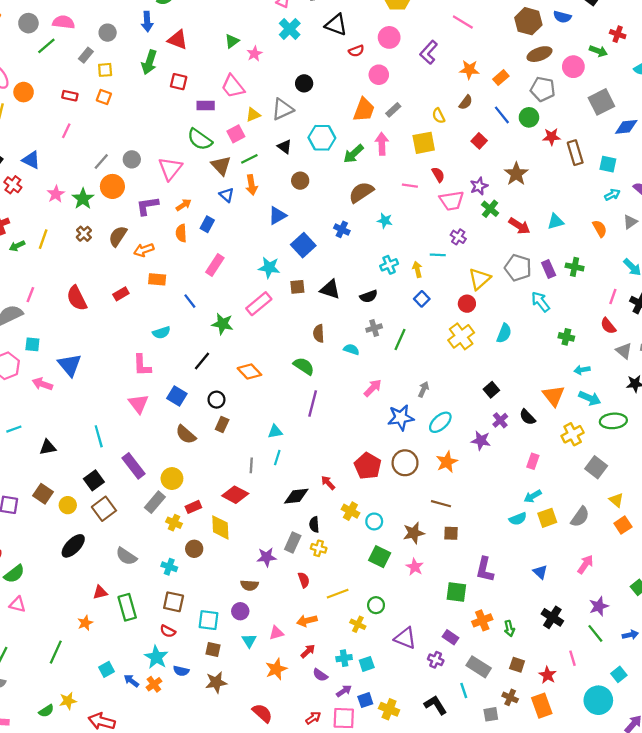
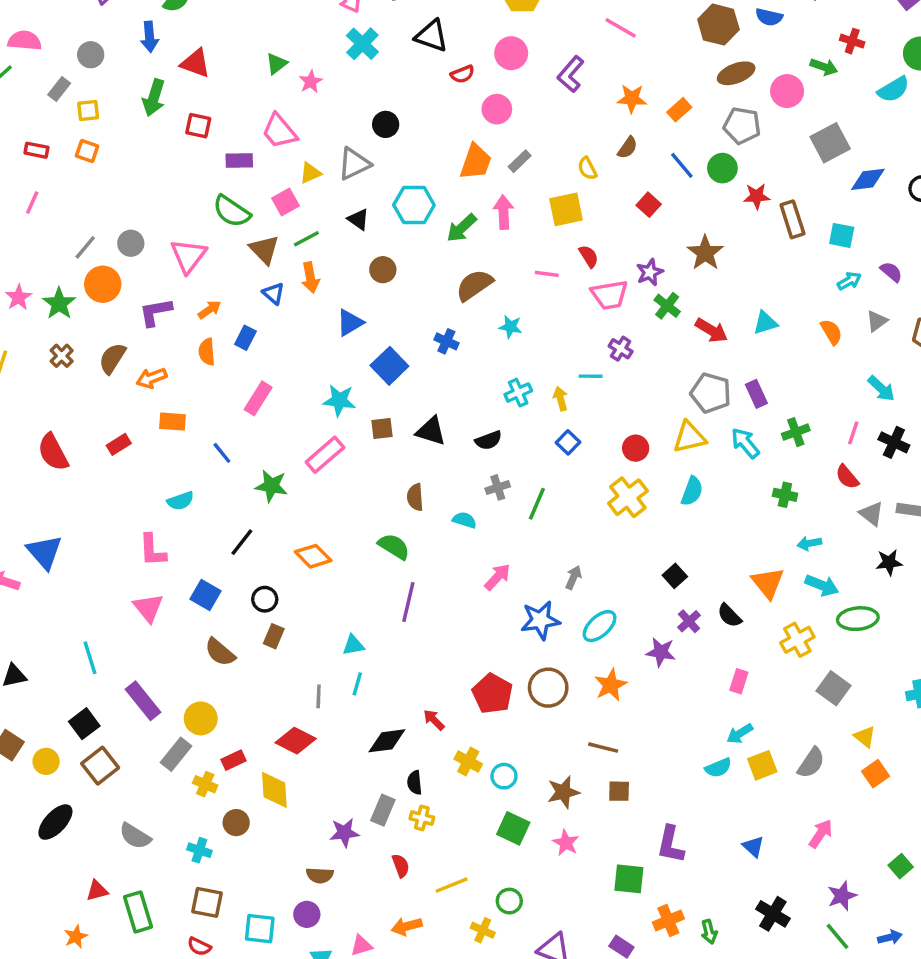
green cross: (575, 267) -> (796, 432), moved, turned -30
yellow triangle: (480, 279) -> (689, 437), moved, turned 30

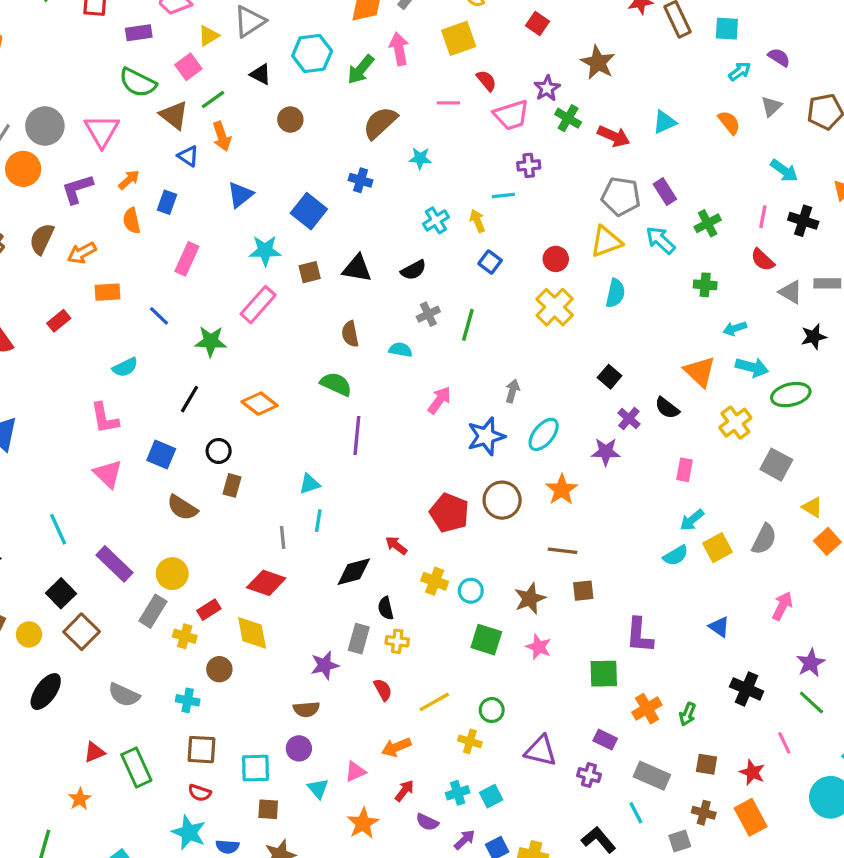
gray circle: (131, 243) -> (45, 126), size x1.5
blue triangle: (350, 323) -> (240, 195), moved
purple cross: (621, 349) -> (529, 165), turned -30
green arrow: (709, 932) -> (687, 714), turned 45

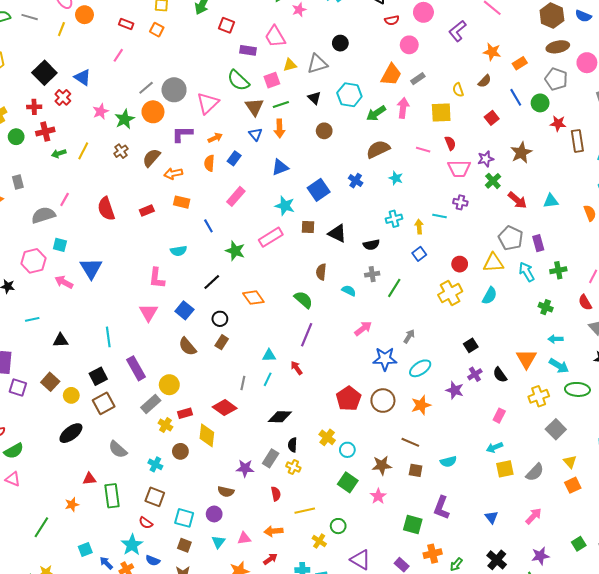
red arrow: (396, 545) -> (297, 368), moved
cyan semicircle: (676, 556) -> (448, 462), moved

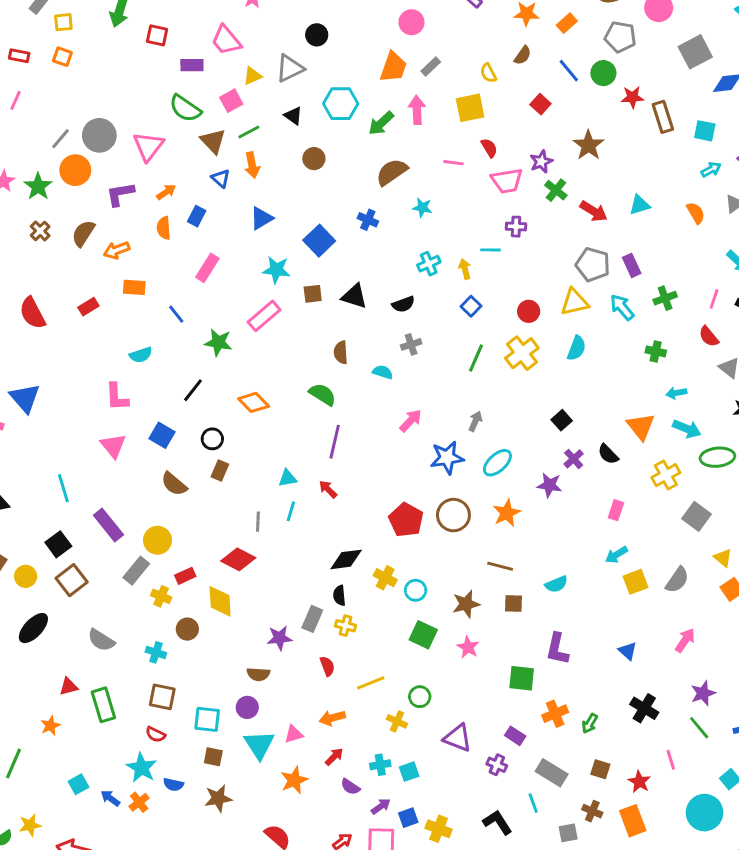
green line: (394, 288) -> (476, 358), moved
black diamond: (280, 417) -> (346, 559), moved
cyan triangle: (218, 542) -> (259, 745), size x1.6

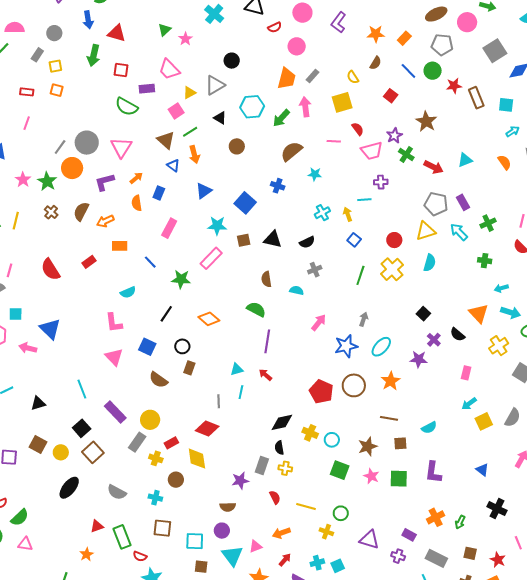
green semicircle: (185, 108) -> (127, 107), moved
green square: (522, 678) -> (399, 479), moved
yellow line: (371, 683) -> (306, 507), turned 42
red semicircle: (156, 734) -> (140, 556), moved

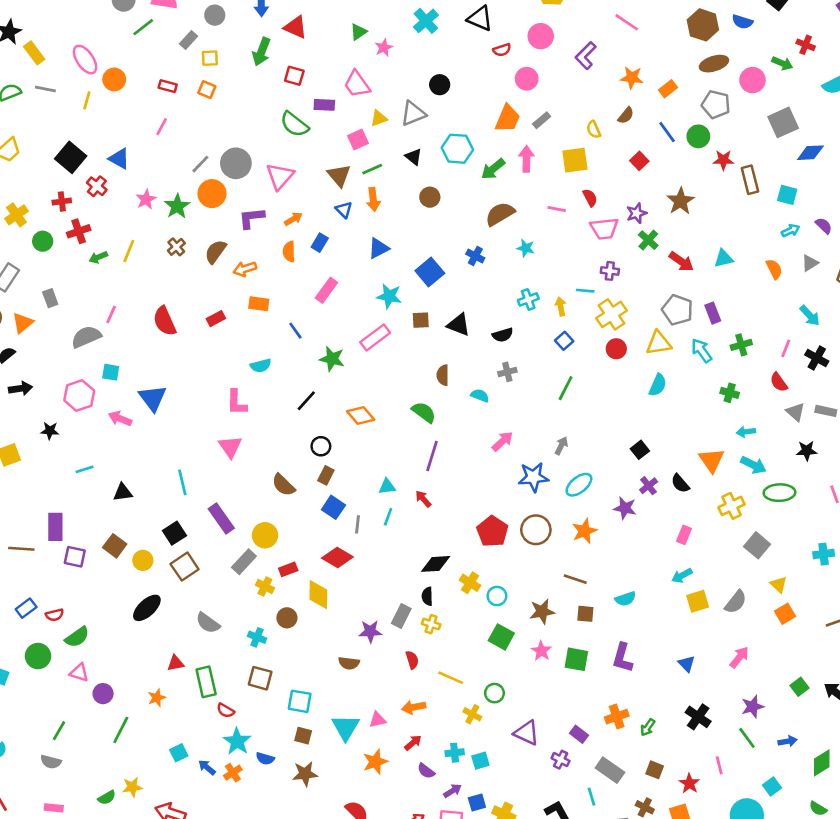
yellow cross: (392, 269) -> (612, 314), moved
blue square: (147, 347) -> (333, 507), moved
purple circle: (222, 531) -> (103, 694), moved

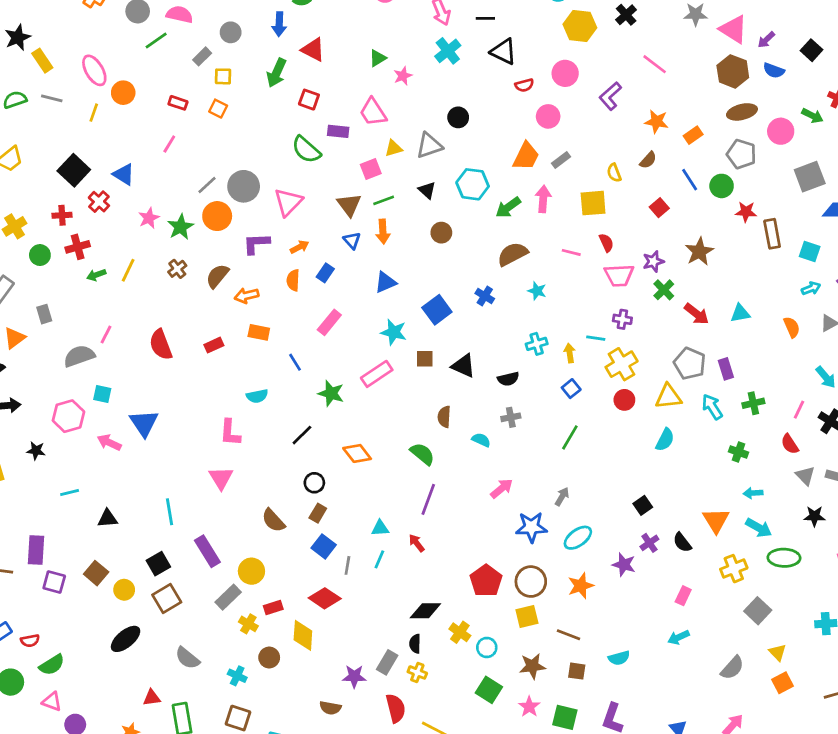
yellow square: (698, 601) -> (527, 617), moved
red semicircle: (412, 660) -> (396, 708), size x1.5

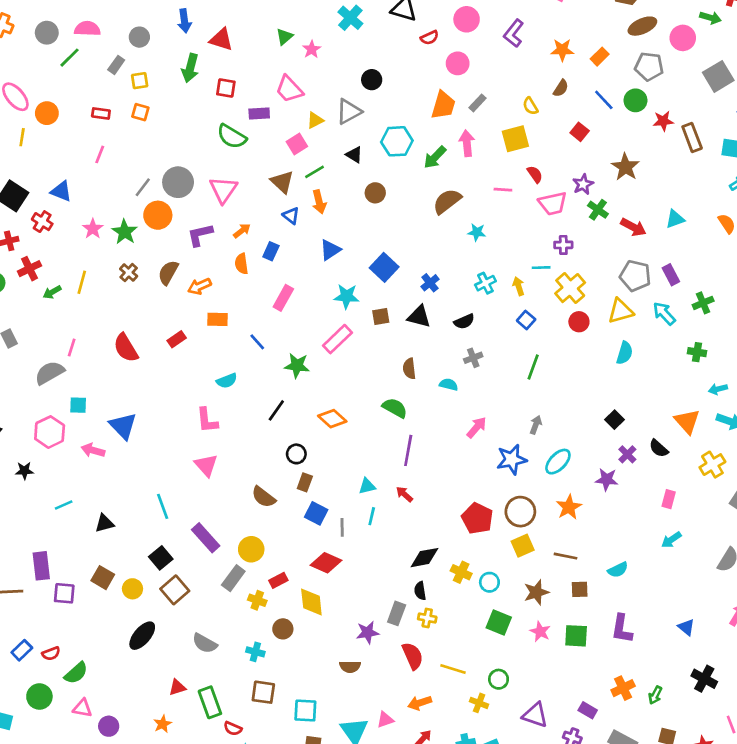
blue cross: (485, 296) -> (430, 283), moved, turned 30

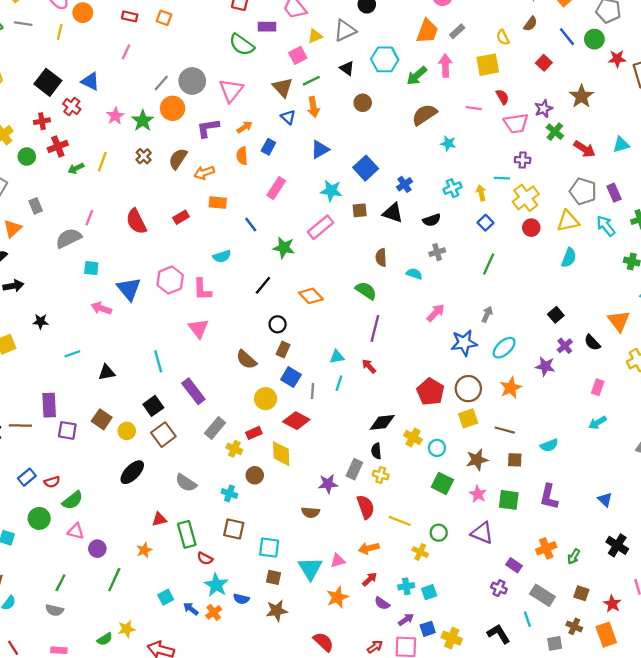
pink hexagon: (50, 432) -> (170, 280), moved
yellow circle: (251, 549) -> (266, 399), moved
purple triangle: (535, 715) -> (482, 533), moved

